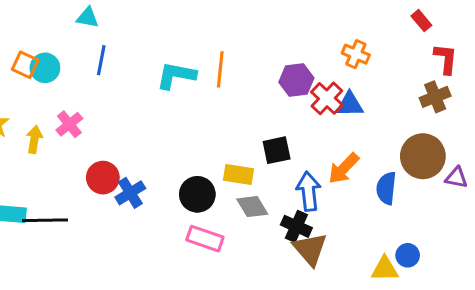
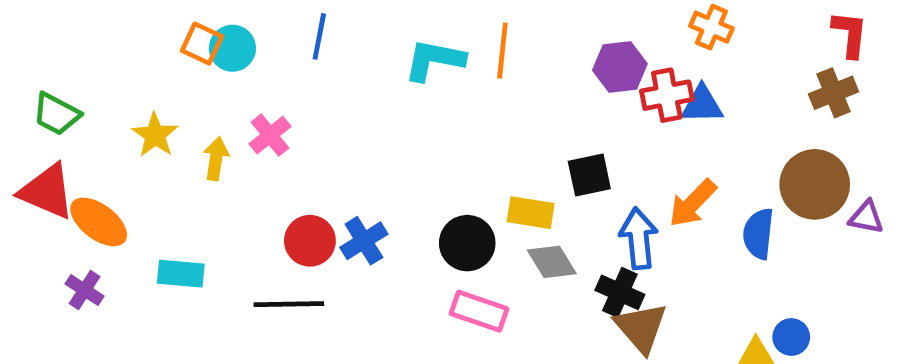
red cross: (327, 98) -> (667, 95), turned 36
red circle: (103, 178) -> (310, 241), moved
black line: (45, 220) -> (289, 304), moved

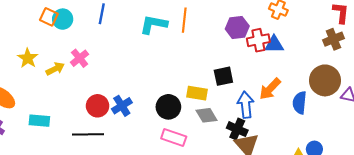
yellow arrow: (216, 159) -> (55, 69), turned 54

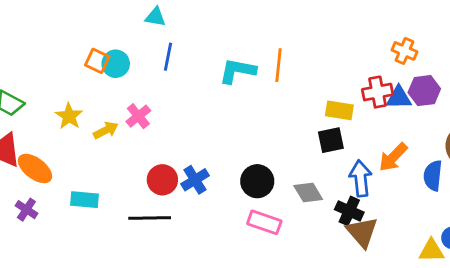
purple hexagon: (237, 28) -> (424, 91), moved
yellow rectangle: (197, 93) -> (339, 110), moved

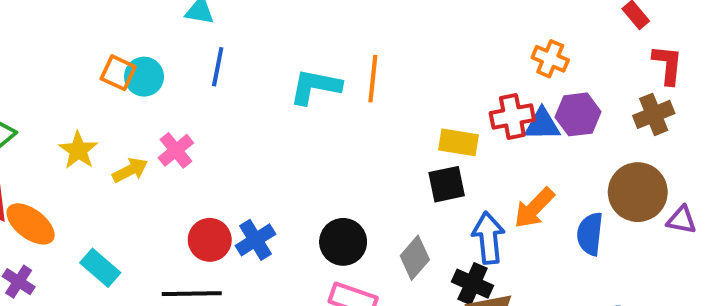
gray diamond: (308, 193) -> (415, 258), turned 72
cyan rectangle: (85, 200) -> (100, 268), turned 36

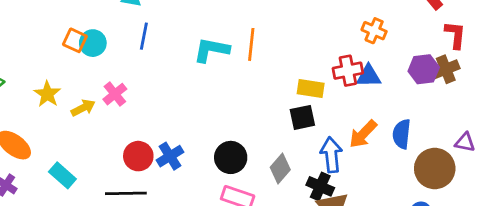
purple hexagon: (578, 114) -> (424, 69), moved
brown circle: (638, 192) -> (435, 168), moved
blue semicircle: (590, 234) -> (402, 134), moved

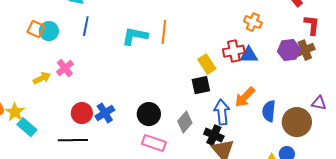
yellow rectangle: (311, 89) -> (207, 64), turned 48
yellow star: (47, 94) -> (15, 112), moved
blue semicircle: (402, 134) -> (269, 111), moved

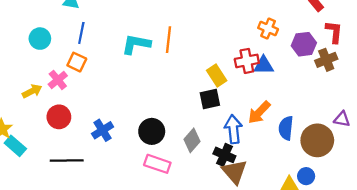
orange square: (36, 29) -> (77, 62), moved
purple hexagon: (289, 50) -> (304, 44), moved
red circle: (82, 113) -> (59, 117), moved

